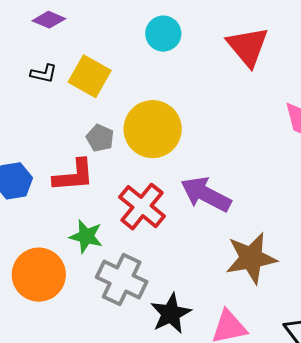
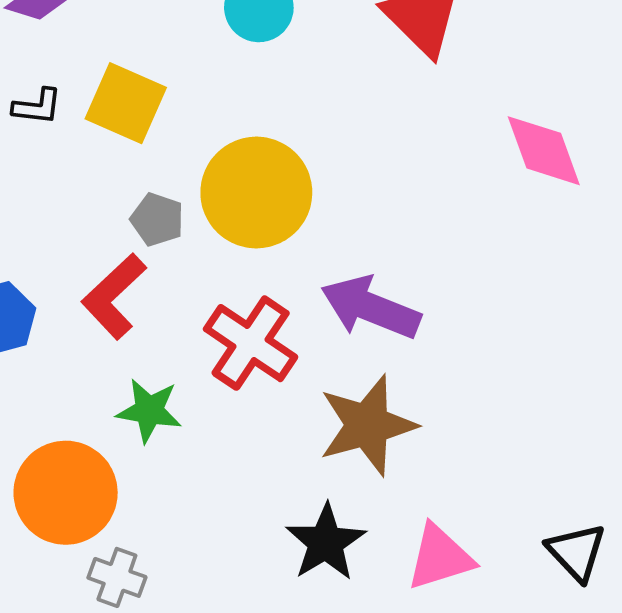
red L-shape: (74, 175) -> (114, 296), turned 147
brown star: (251, 258) -> (367, 425), moved
gray cross: (122, 279) -> (117, 577), moved, size x0.6

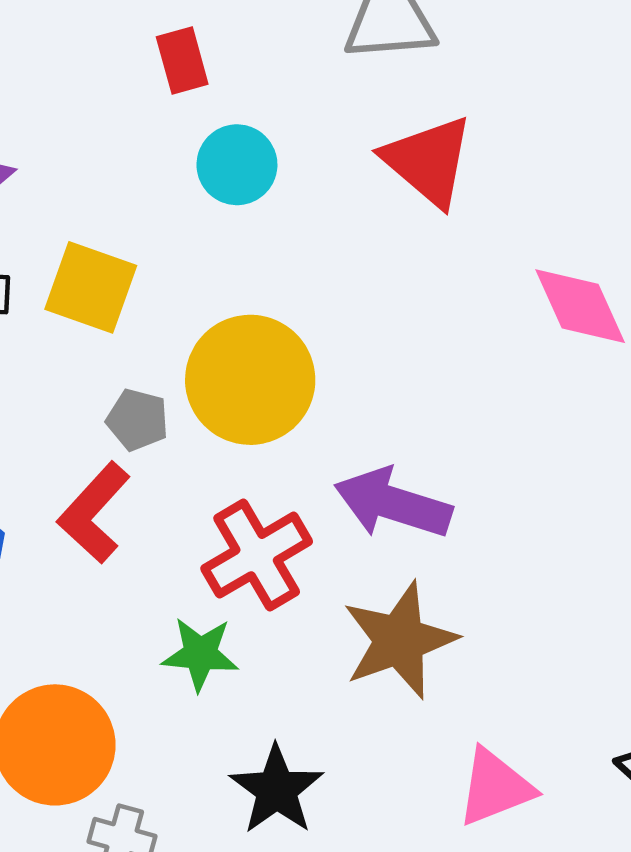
red cross: (251, 343) -> (257, 555), turned 30
green star: (149, 410) -> (200, 654), moved
black star: (326, 542) -> (277, 790), moved

